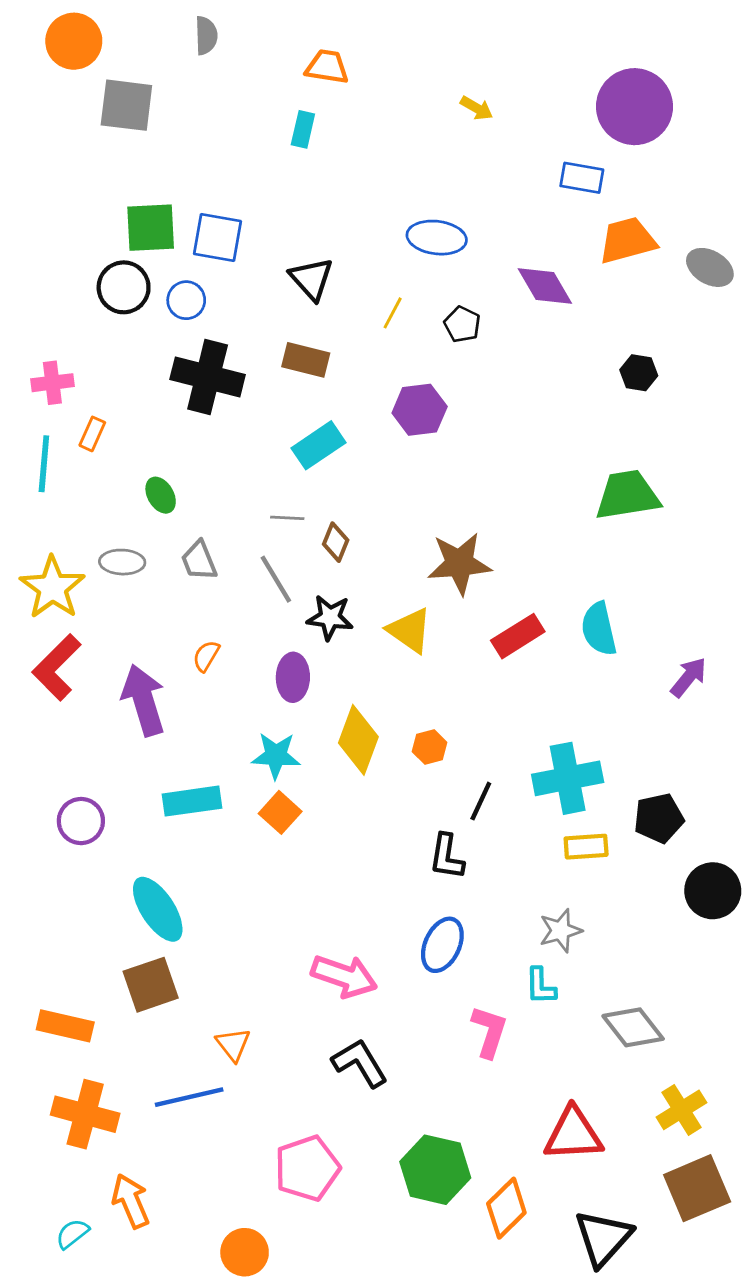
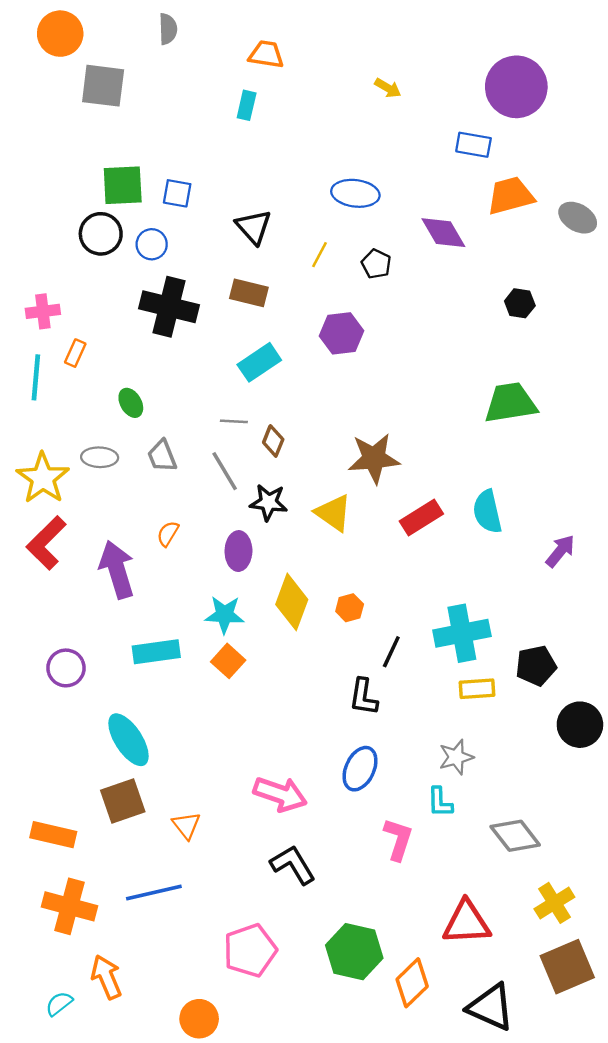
blue square: (218, 238) -> (177, 193), size x0.7
orange triangle: (233, 1044) -> (186, 825), moved
black triangle: (603, 1238) -> (491, 1007), turned -48

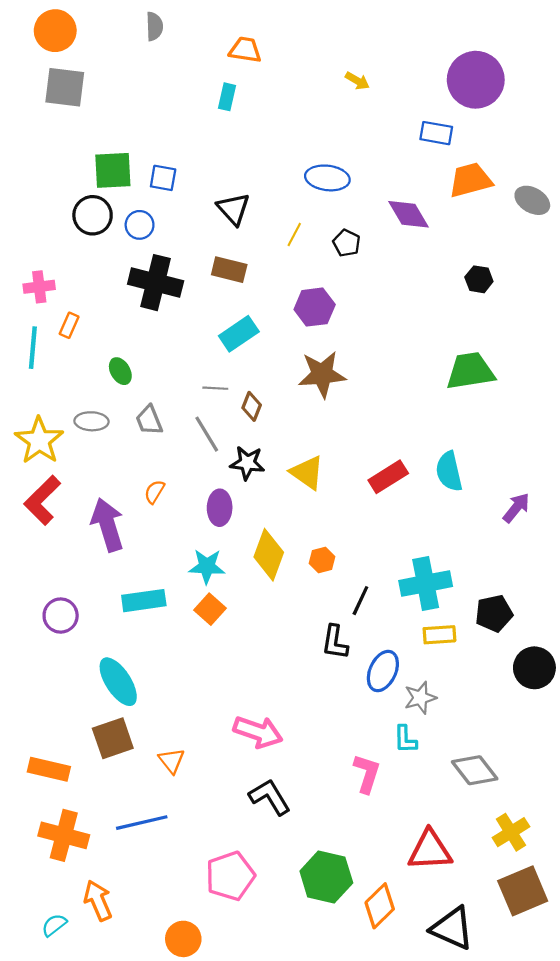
gray square: (103, 86) -> (65, 87), moved
brown star: (374, 458) -> (322, 374), moved
blue ellipse: (360, 769) -> (383, 671), moved

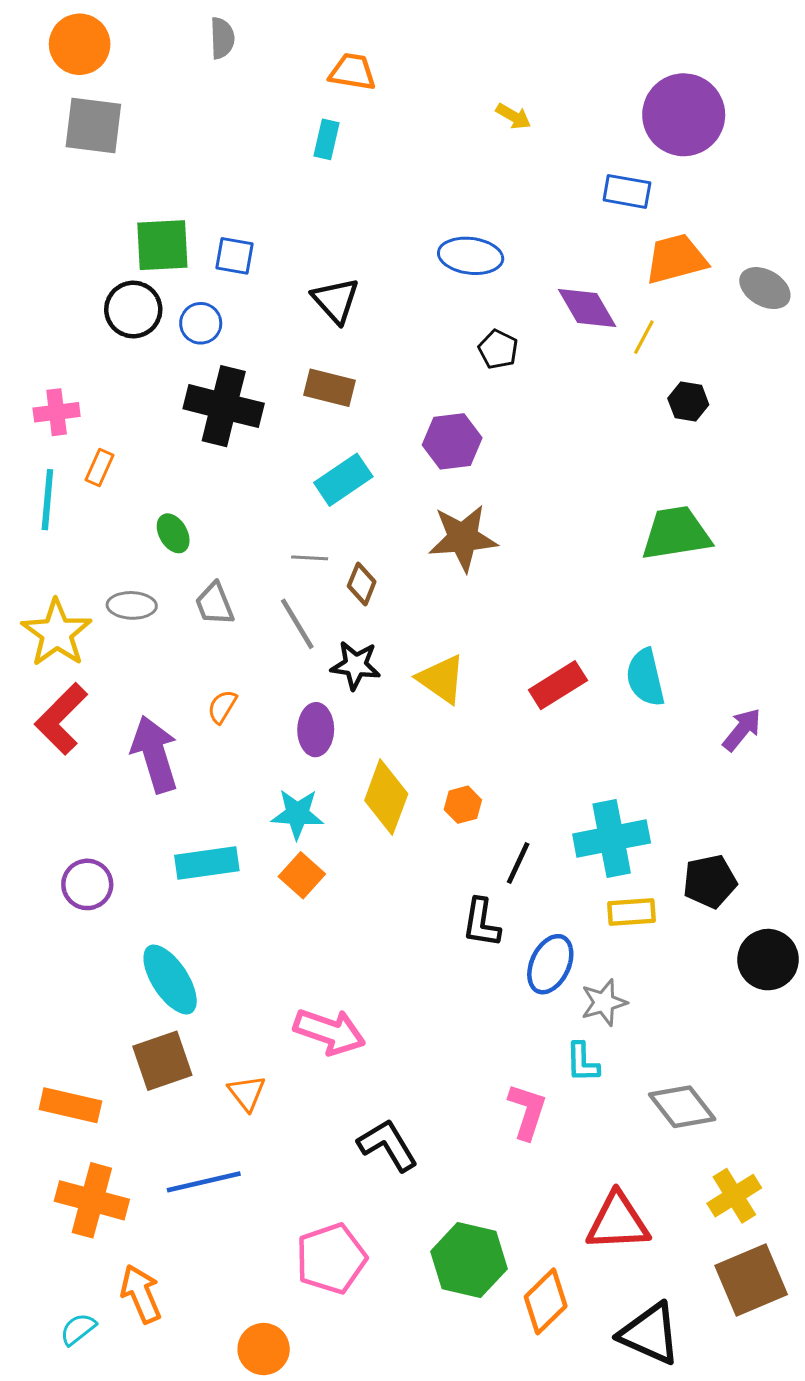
yellow line: (294, 234) -> (644, 337), moved
pink arrow: (258, 732) -> (330, 1032), moved

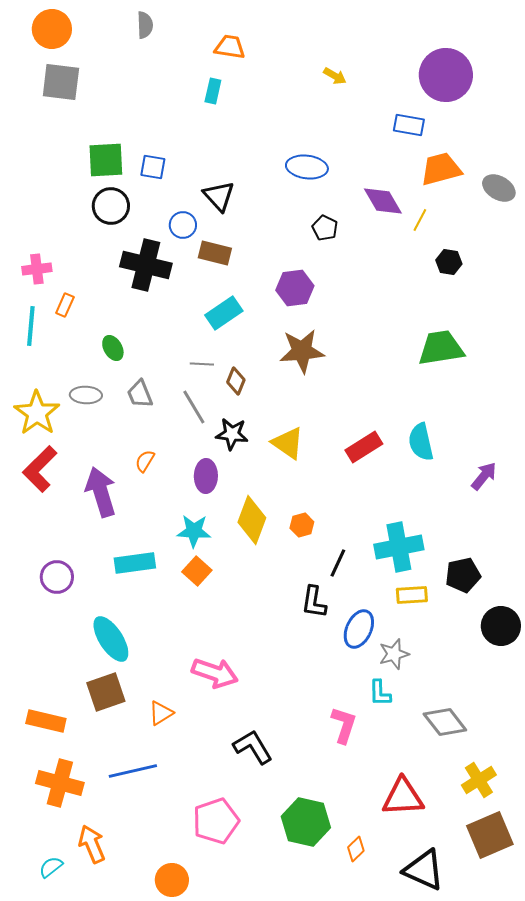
black circle: (133, 309) -> (111, 206), moved
blue circle: (201, 323) -> (183, 225), moved
orange triangle: (247, 1093) -> (161, 713), turned 36
orange diamond: (546, 1301) -> (356, 849), size x0.6

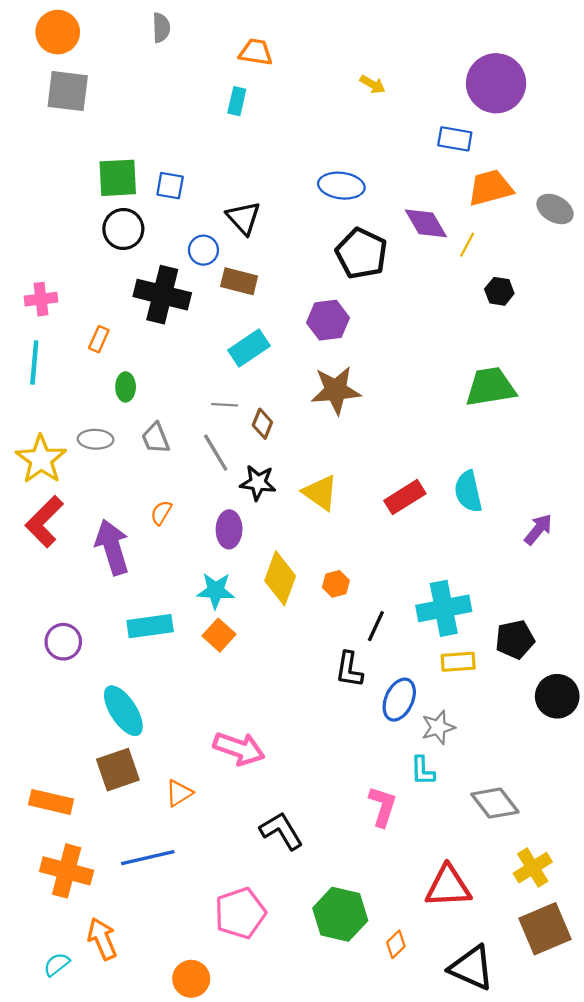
black pentagon: (325, 228) -> (361, 253), size x1.8
orange rectangle: (65, 305) -> (99, 339), moved
green ellipse: (113, 348) -> (126, 387), turned 30

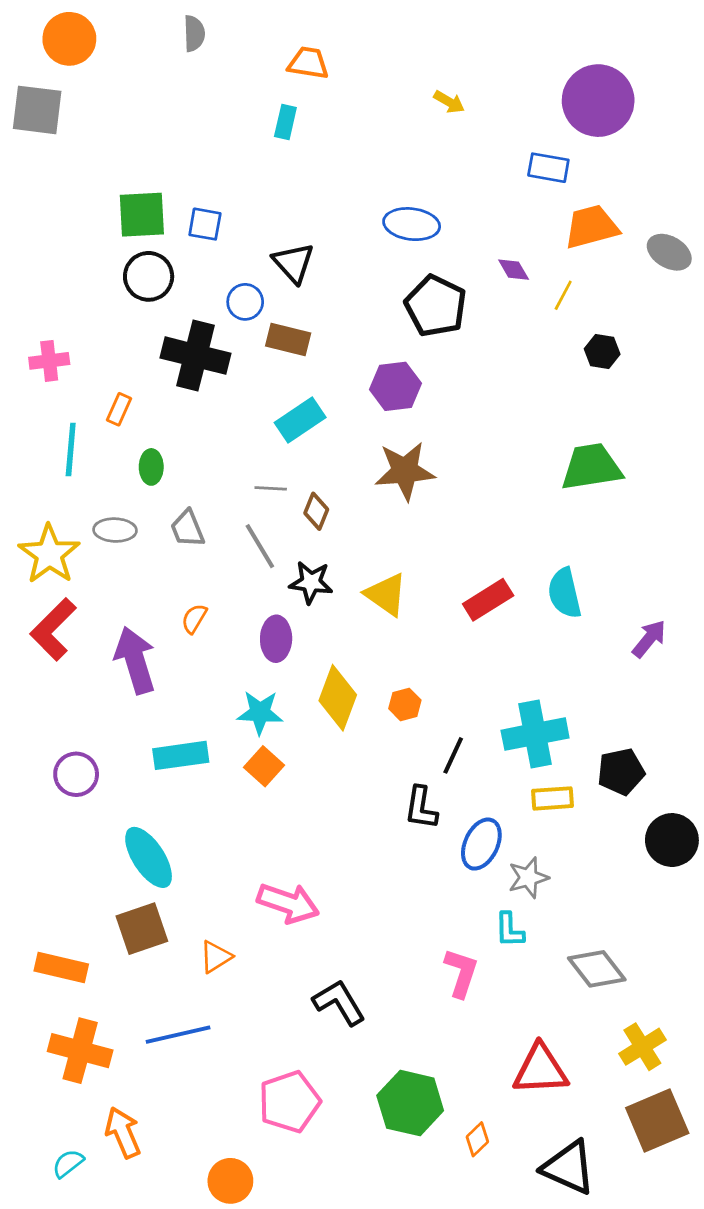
gray square: (68, 91) -> (37, 110), moved
purple diamond: (426, 223) -> (514, 270), size x0.6
cyan line: (34, 362) -> (71, 449), moved

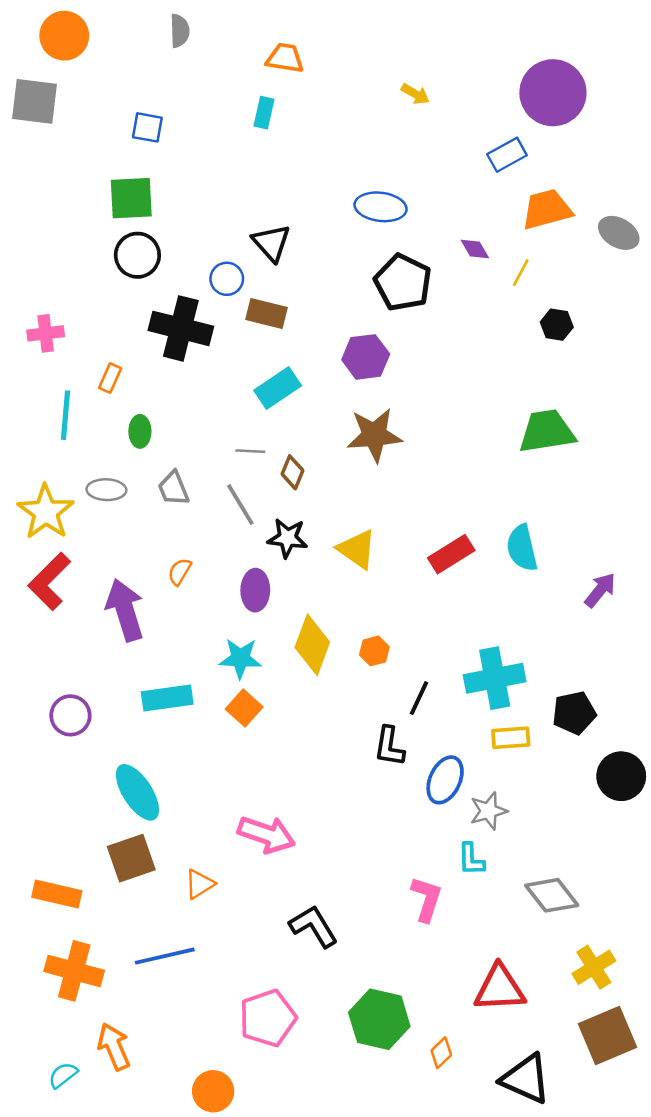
blue rectangle: (548, 168) -> (507, 155), turned -39
blue square: (205, 224) -> (147, 127), moved

